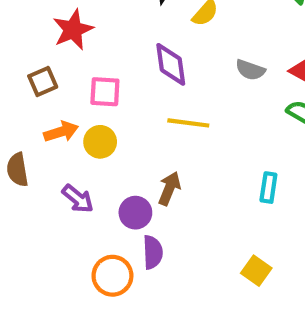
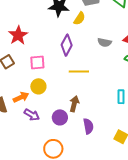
purple diamond: (171, 64) -> (67, 45), turned 45
orange arrow: (61, 132) -> (21, 97), moved
purple semicircle: (153, 252) -> (88, 126), moved

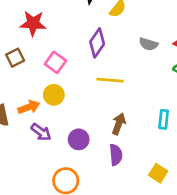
red star: (18, 35) -> (33, 23), turned 30
pink square: (37, 62) -> (55, 62), turned 35
brown arrow: (74, 104) -> (119, 124), moved

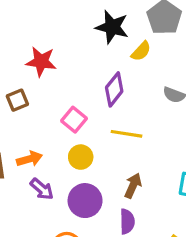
pink square: (55, 62) -> (74, 120), moved
yellow circle: (54, 95) -> (81, 157), moved
purple circle: (79, 139) -> (85, 201), size x1.4

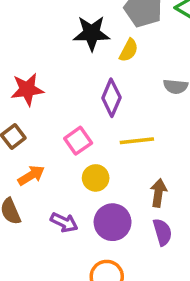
pink square: (74, 120) -> (78, 141), turned 30
orange arrow: (29, 159) -> (31, 175), moved

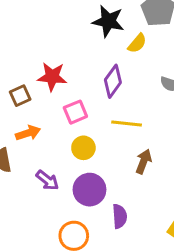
red star: (27, 89) -> (52, 77), moved
brown arrow: (158, 193) -> (144, 162), moved
purple semicircle: (162, 232) -> (120, 216), moved

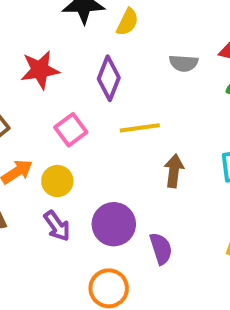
red star: (52, 77) -> (40, 70), moved
yellow circle: (83, 148) -> (57, 181), moved
purple arrow: (47, 180) -> (57, 226), turned 30

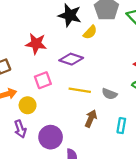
gray semicircle: (184, 63) -> (109, 94), moved
purple diamond: (109, 78) -> (71, 59), turned 70

